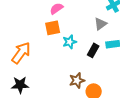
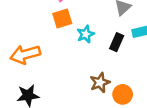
orange arrow: (21, 53) -> (25, 54), turned -135

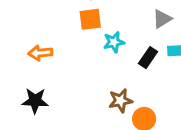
orange arrow: (25, 54) -> (40, 53), size x0.7

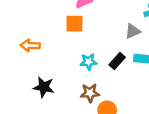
cyan star: (114, 42) -> (88, 62), moved
black star: (35, 101) -> (44, 87), moved

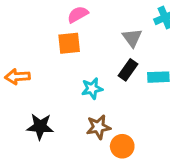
gray triangle: (133, 31) -> (132, 38), moved, turned -35
black rectangle: (117, 61) -> (128, 70), moved

